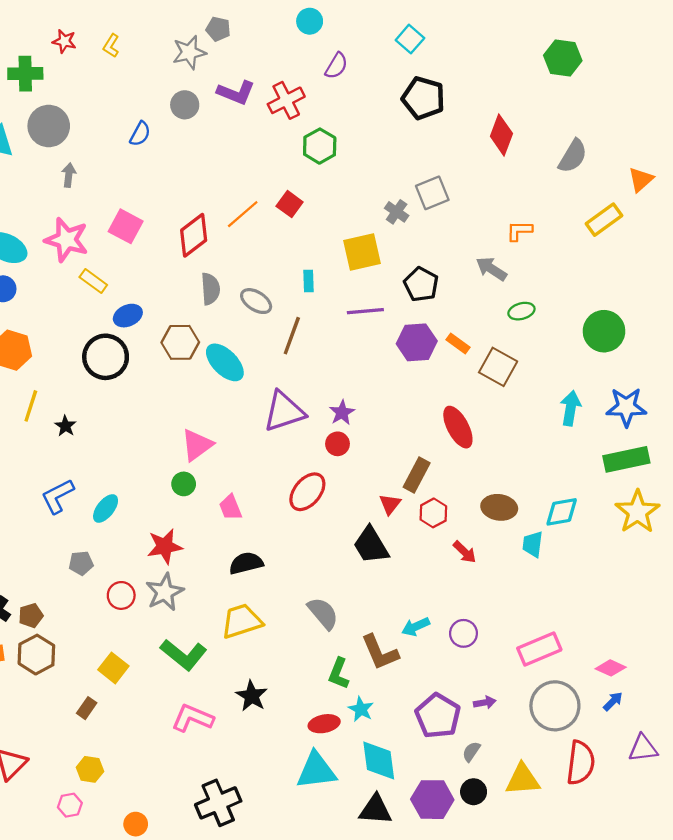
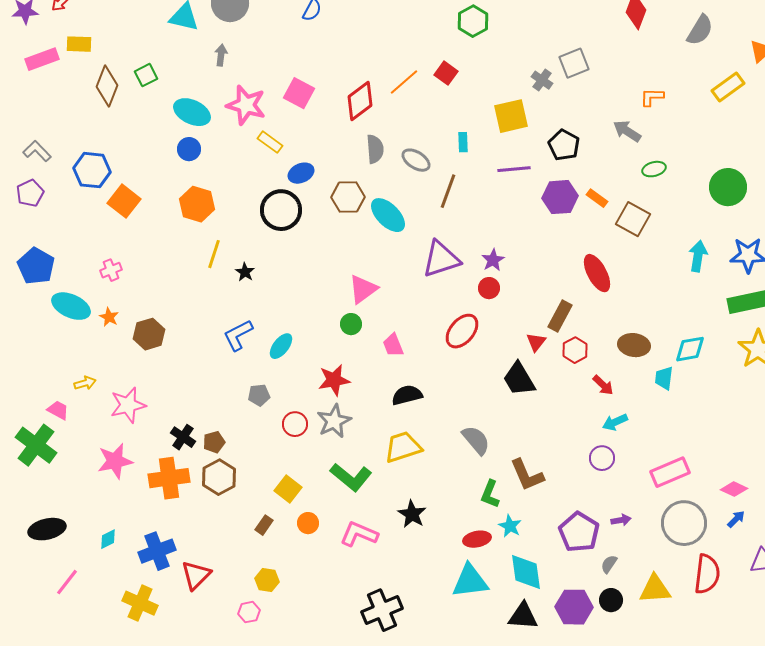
gray arrow: (69, 175) -> (221, 55), moved
cyan arrow: (416, 627) -> (615, 422), moved
orange circle: (136, 824) -> (308, 523), moved

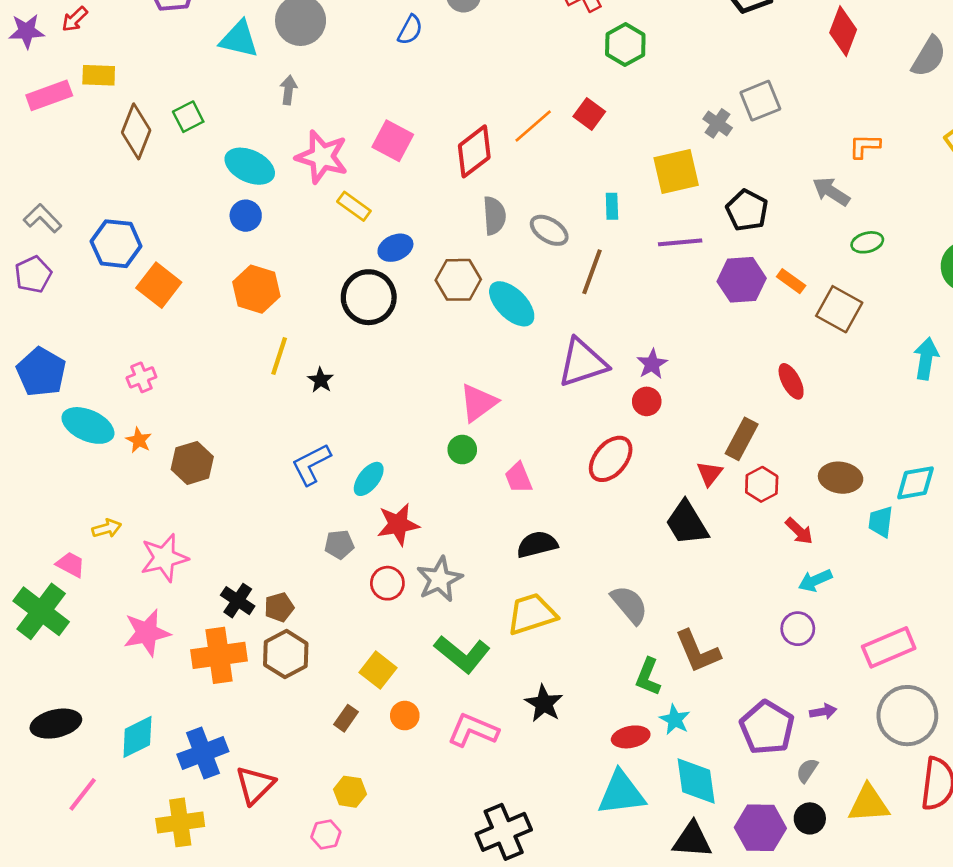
red ellipse: (597, 273) -> (791, 381), size x0.7
red star: (334, 380) -> (398, 524), moved
cyan diamond: (108, 539) -> (137, 737), size x1.6
yellow cross: (140, 603) -> (180, 822), turned -32

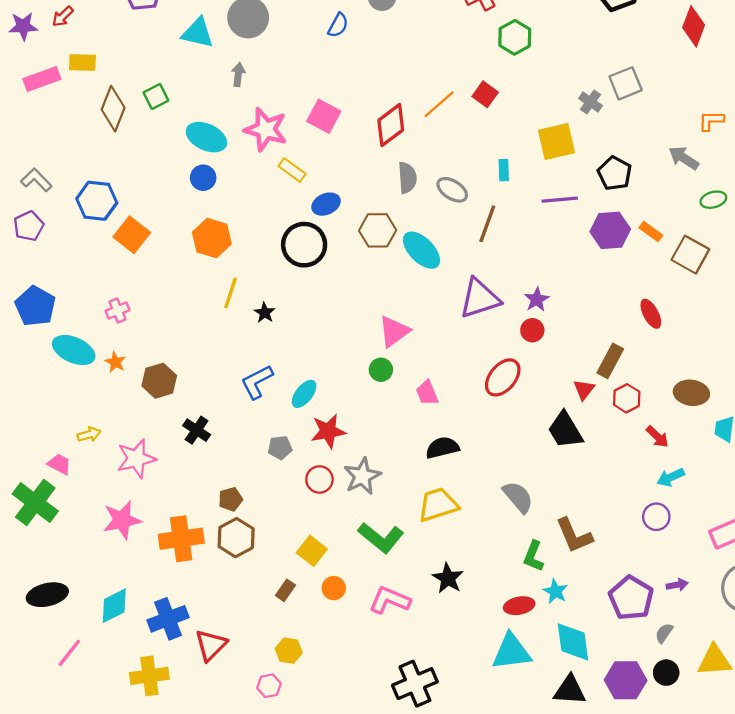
black cross: (238, 601) -> (197, 430), moved

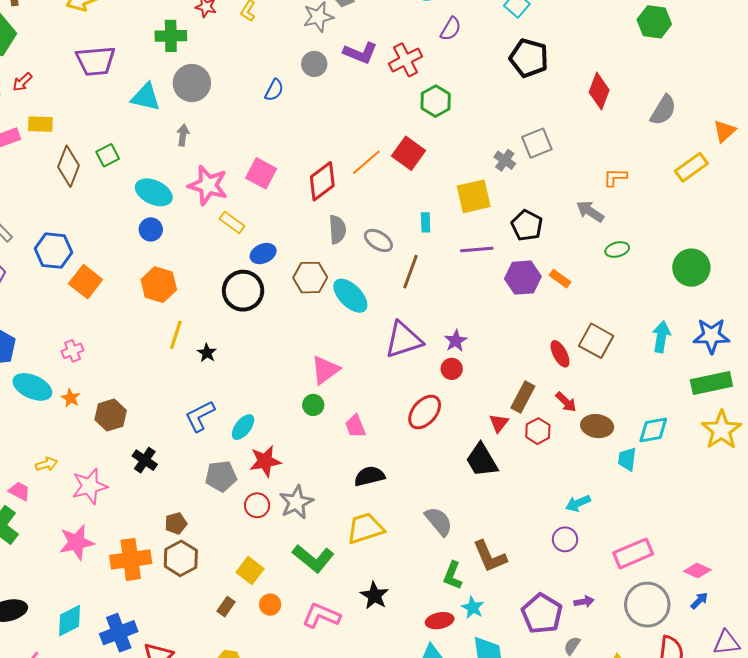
red square: (485, 94) -> (409, 153), size x1.4
brown square: (690, 255) -> (596, 341), moved
red arrow: (657, 437) -> (566, 402), moved
gray pentagon: (280, 448) -> (221, 476), size x1.4

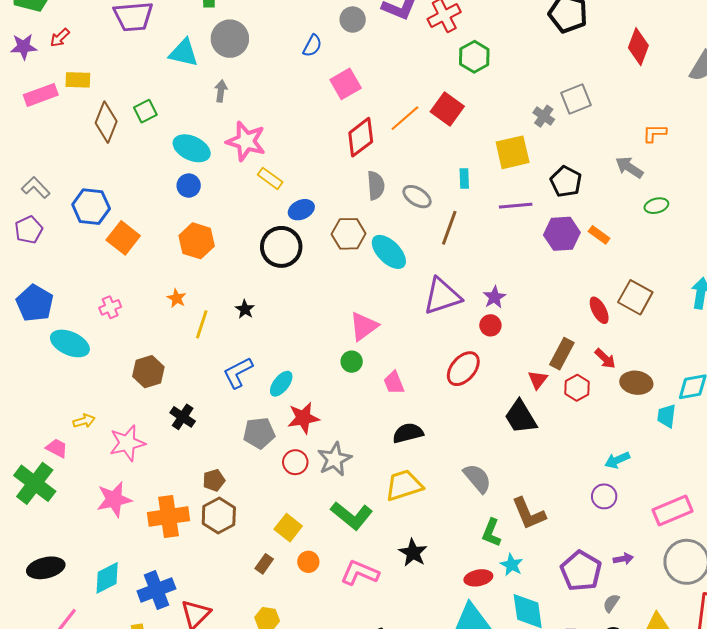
pink square: (261, 173) -> (346, 84), moved, turned 32
yellow line: (176, 335) -> (202, 324), moved
orange star: (71, 398) -> (177, 298), moved

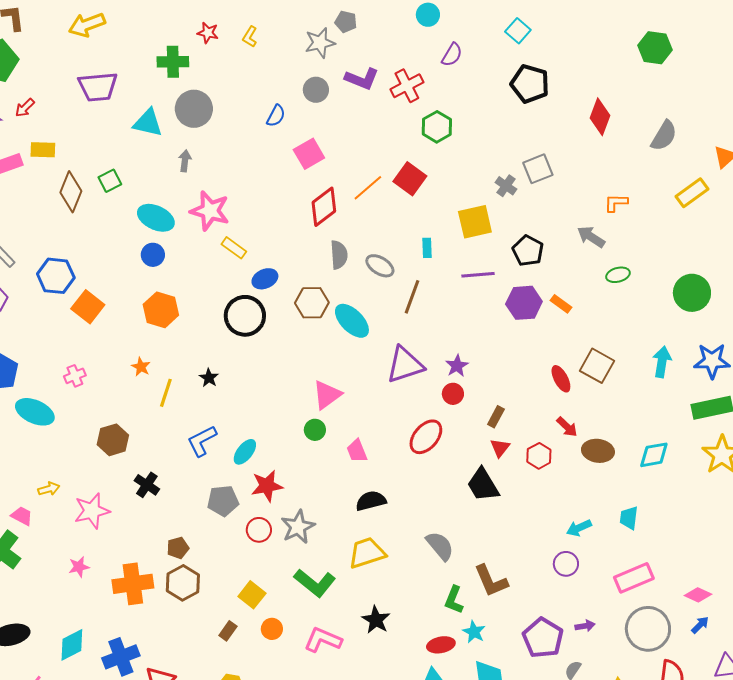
brown rectangle: (562, 354) -> (496, 417), moved, size x0.7
cyan trapezoid: (667, 416) -> (629, 518), moved
pink star: (114, 499) -> (79, 567), size x0.6

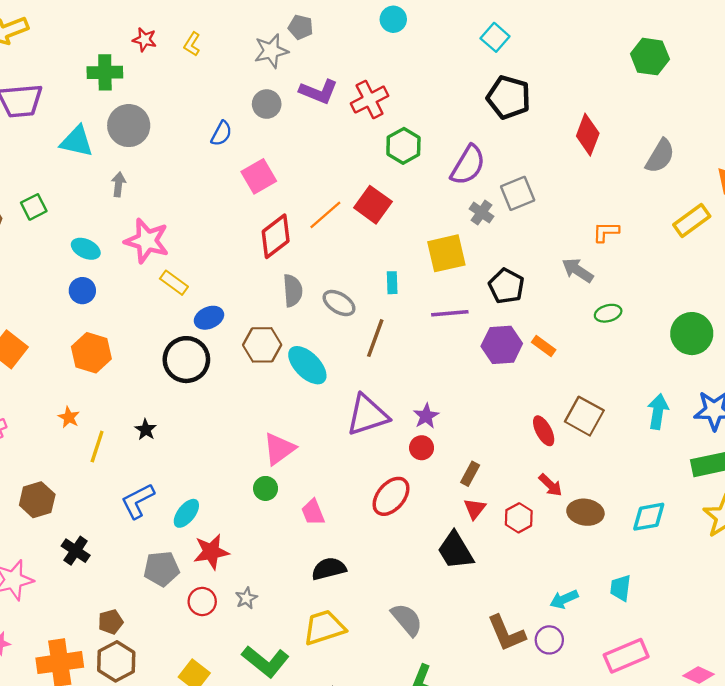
purple semicircle: (452, 55) -> (468, 165), moved, size x1.5
cyan ellipse: (156, 218) -> (86, 249), size x0.7
gray star: (298, 527) -> (246, 598), size x0.6
brown L-shape: (491, 581) -> (506, 633), moved

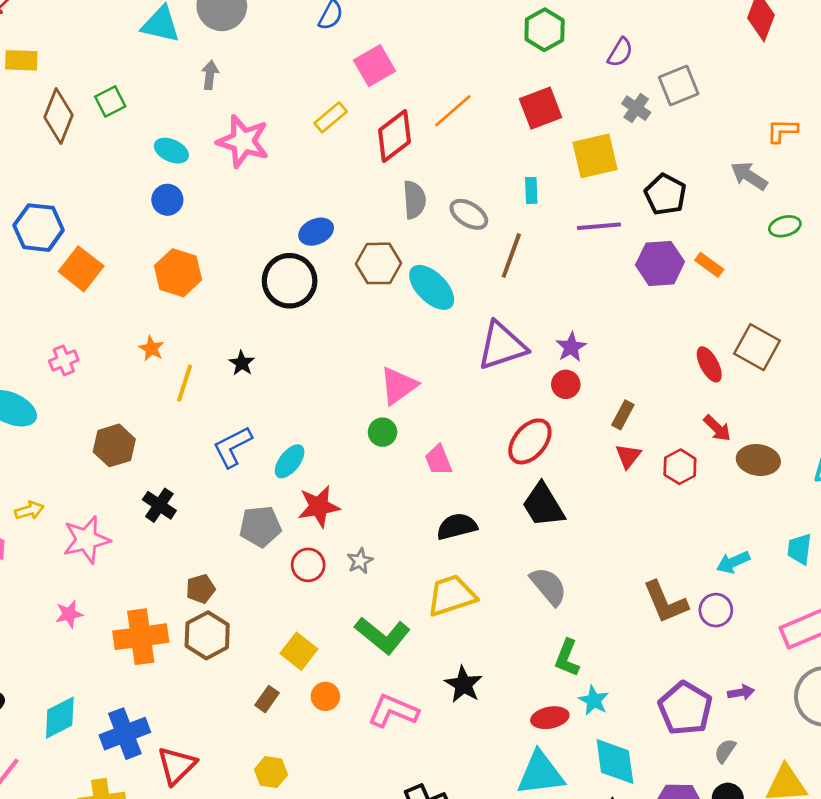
purple semicircle: (468, 165) -> (620, 52), size x0.6
red square: (373, 205) -> (541, 108), moved, turned 33
yellow rectangle: (174, 283) -> (331, 117), moved, turned -76
black trapezoid: (455, 551) -> (543, 505), moved

